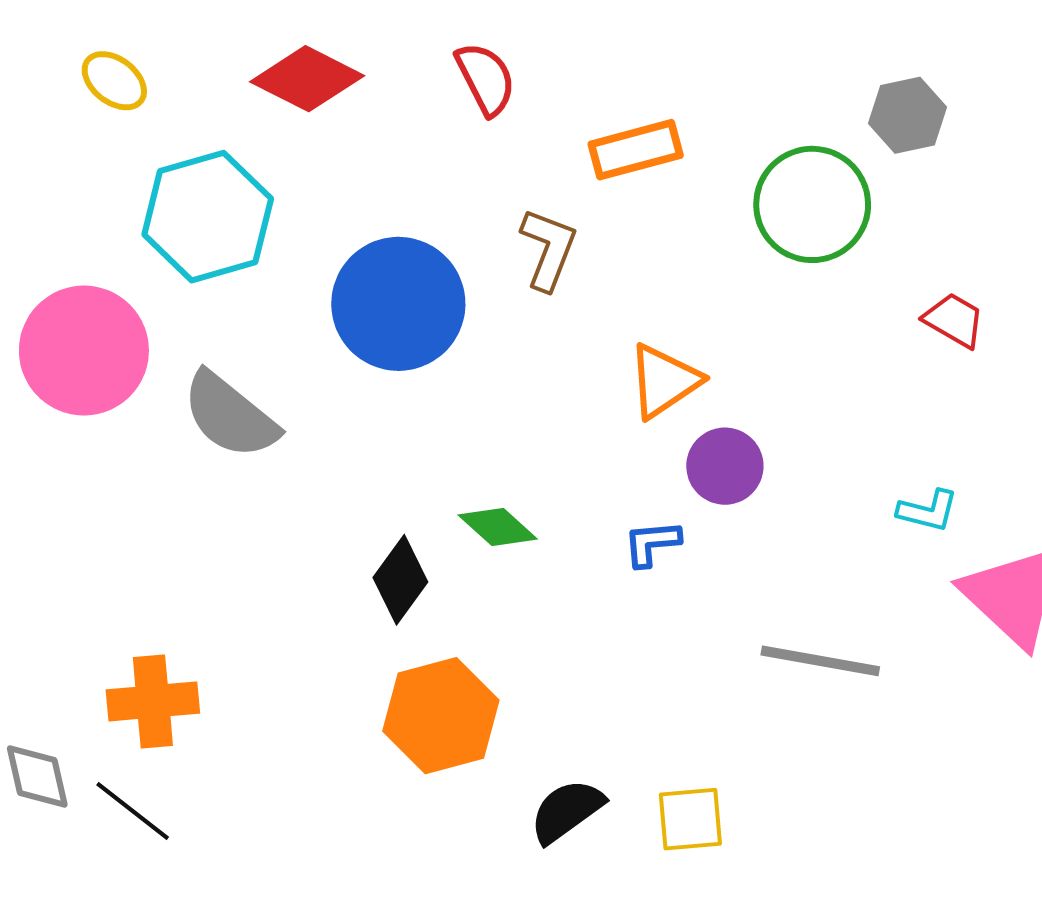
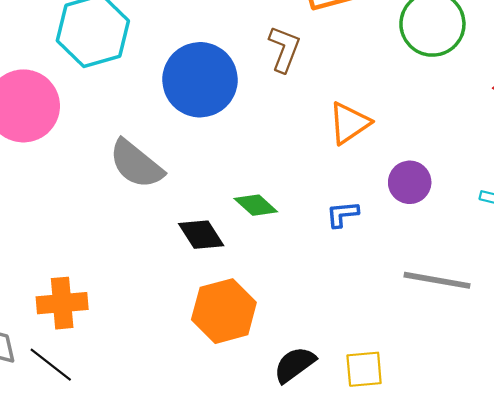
gray semicircle: (230, 415) -> (136, 164), moved
purple circle: (725, 466) -> (410, 182), moved
black diamond: (400, 580) -> (201, 235), turned -69

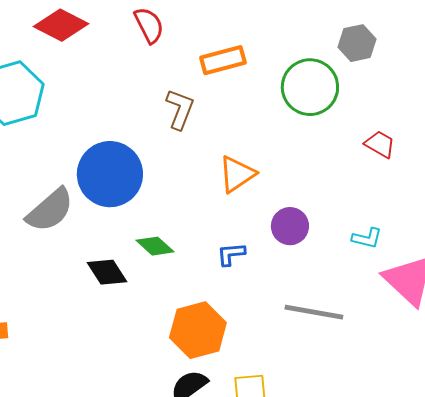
blue circle: (200, 80) -> (110, 174), moved
gray semicircle: (136, 164) -> (50, 210), turned -80
orange hexagon: (224, 311) -> (198, 330), moved

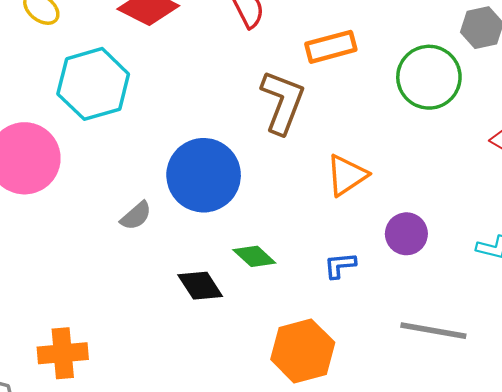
brown L-shape: (180, 109) -> (282, 102), size x1.4
gray semicircle: (50, 210) -> (136, 216), size x0.6

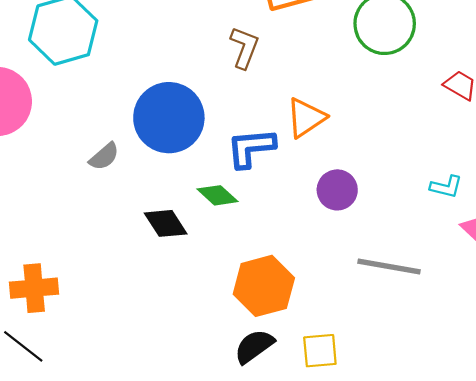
brown L-shape: (282, 102) -> (244, 48), size x0.7
purple circle: (406, 234) -> (337, 190), moved
blue L-shape: (340, 265) -> (251, 148), moved, size x1.6

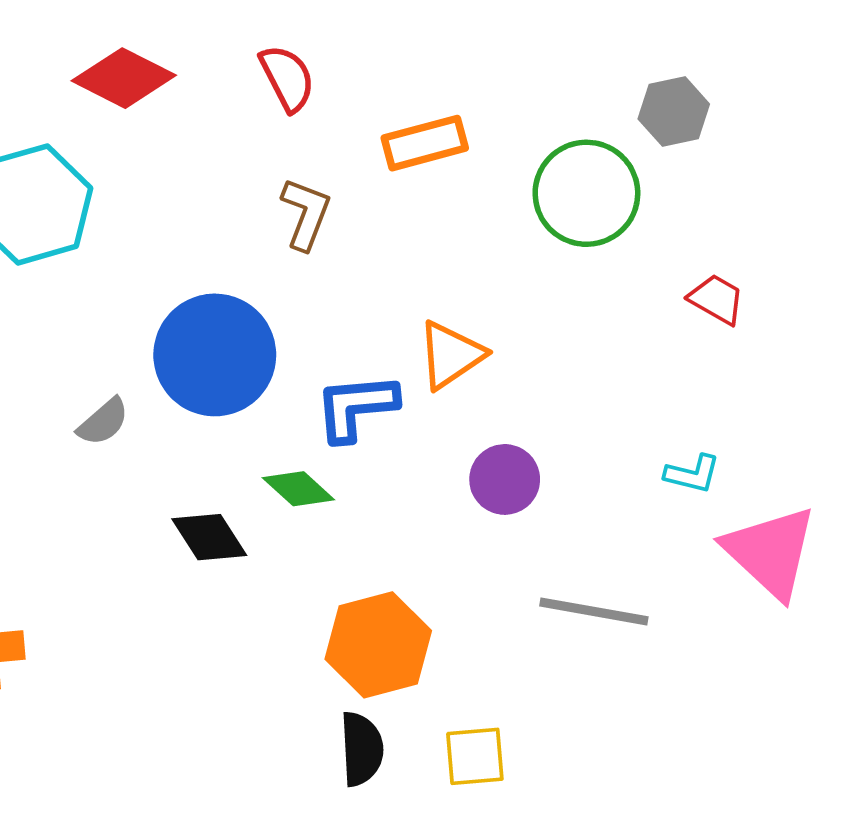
brown L-shape: (244, 48) -> (306, 214), moved
black semicircle: (254, 346) -> (362, 749), turned 123

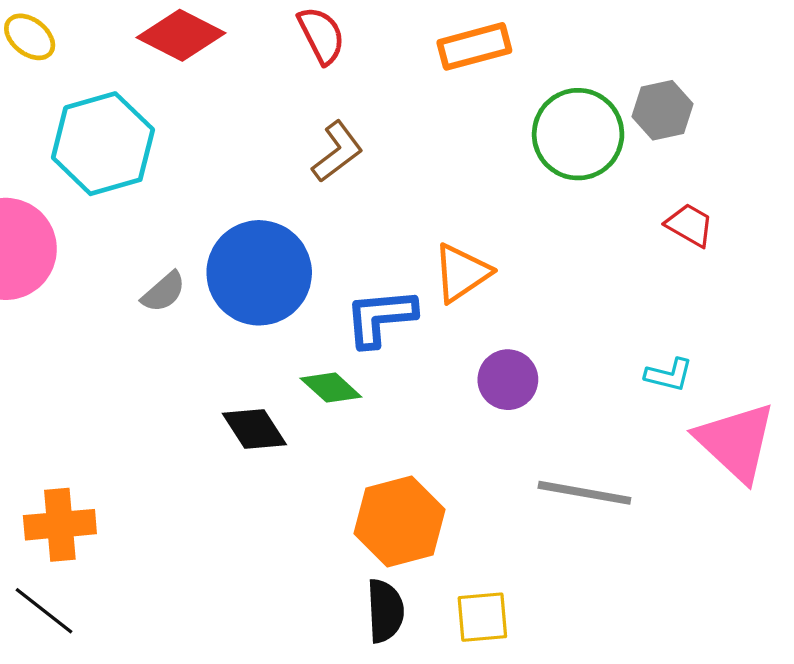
gray hexagon: (674, 112) -> (663, 110), moved
orange rectangle: (425, 143) -> (474, 46), moved
brown L-shape: (306, 214) -> (337, 152), turned 32
gray semicircle: (103, 422) -> (164, 292), moved

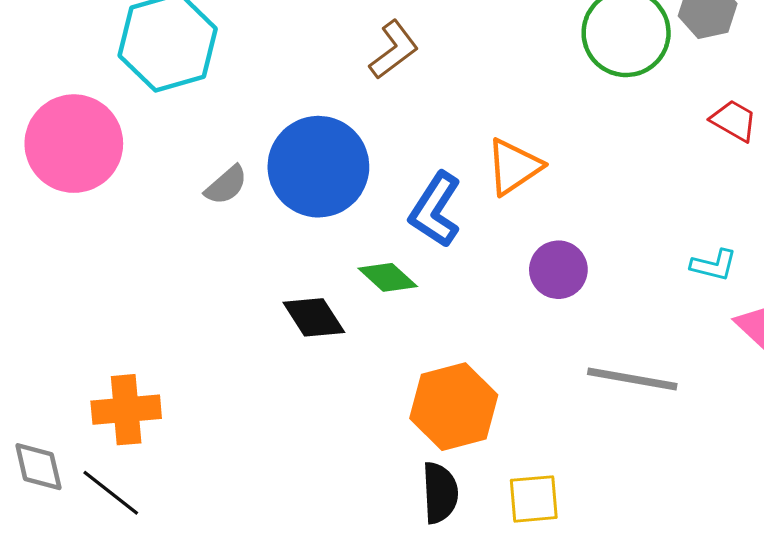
blue L-shape: (380, 317) -> (435, 210), turned -52

